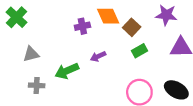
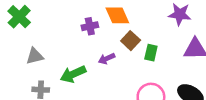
brown square: (132, 27) -> (131, 41), moved
green rectangle: (139, 51) -> (151, 53), turned -48

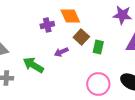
green arrow: (73, 74) -> (33, 65), turned 55

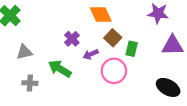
purple cross: (47, 25) -> (72, 39), moved, turned -32
pink circle: (98, 84) -> (114, 71), moved

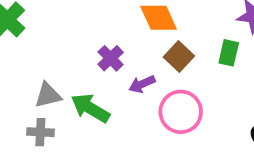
green rectangle: (132, 49) -> (229, 53), moved
gray triangle: (24, 52) -> (48, 95), moved

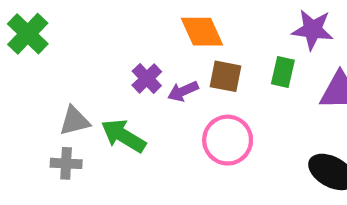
brown square: (179, 56) -> (225, 76), turned -32
purple arrow: (142, 84) -> (183, 91), moved

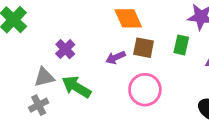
purple cross: (147, 78) -> (65, 49), moved
gray cross: (66, 163) -> (39, 105), turned -30

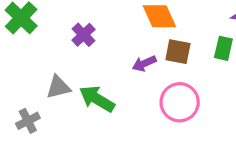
purple cross: (65, 49) -> (83, 35), moved
gray cross: (39, 105) -> (28, 121), moved

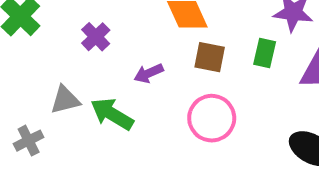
purple arrow: (144, 63) -> (149, 73), moved

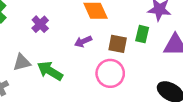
brown square: (210, 57) -> (118, 44), moved
purple arrow: (149, 73) -> (83, 41), moved

